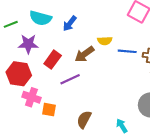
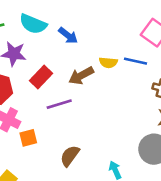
blue arrow: (70, 24) -> (68, 35), turned -98
blue line: (127, 51) -> (135, 61), moved
orange square: (49, 110) -> (28, 138), turned -32

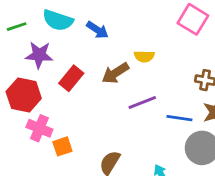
blue line: (135, 61) -> (179, 118), moved
purple line: (59, 104) -> (142, 103), moved

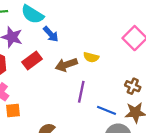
blue arrow: (97, 30) -> (51, 34), moved
purple line: (142, 103) -> (81, 92), turned -70

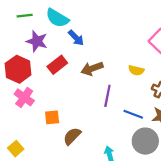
yellow semicircle: (91, 57) -> (136, 70), moved
orange square: (13, 110) -> (52, 117), moved

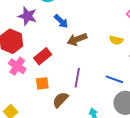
blue arrow: (76, 38) -> (61, 21), moved
red rectangle: (57, 65) -> (43, 56), moved
purple line: (107, 96) -> (77, 78), moved

